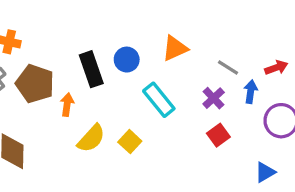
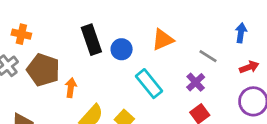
red arrow: (276, 68) -> (249, 67), moved
black rectangle: (91, 69) -> (91, 40), moved
blue arrow: (251, 92) -> (241, 33), moved

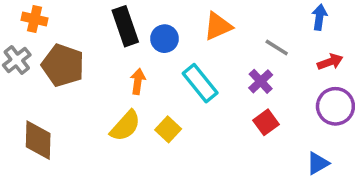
orange arrow: (71, 88) -> (138, 81), moved

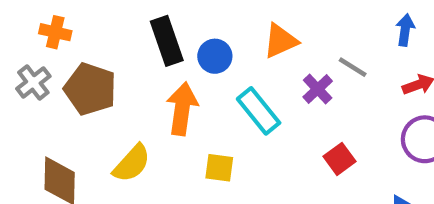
orange arrow: (138, 81) -> (182, 109), size x1.6
purple cross: (261, 81) -> (318, 89), moved
yellow semicircle: (125, 126) -> (132, 163), moved
yellow square: (168, 129) -> (219, 168), turned -35

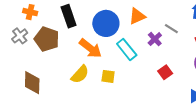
black rectangle: (167, 41) -> (69, 16), moved
blue circle: (215, 56) -> (106, 23), size x1.6
orange arrow: (182, 109) -> (90, 48), turned 120
yellow semicircle: (132, 163) -> (80, 74), moved

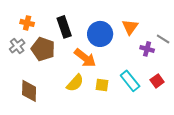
orange triangle: (137, 16) -> (130, 27), turned -30
purple cross: (155, 39) -> (147, 49), turned -32
cyan rectangle: (127, 49) -> (130, 81), moved

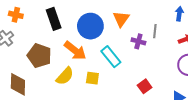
gray line: (163, 39) -> (155, 31), turned 64
brown pentagon: (43, 49) -> (39, 56), moved
cyan rectangle: (130, 81) -> (111, 57), moved
red square: (157, 81) -> (145, 86), moved

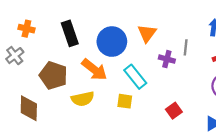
yellow semicircle: (65, 76) -> (83, 99), turned 36
yellow square: (92, 78) -> (125, 101), moved

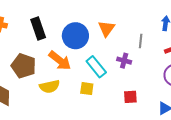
purple cross: (167, 59) -> (124, 61), moved
red square: (174, 111) -> (130, 97), turned 32

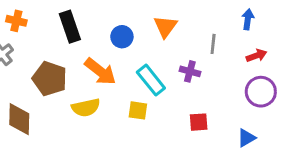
blue circle: (75, 36) -> (122, 37), size x0.6

